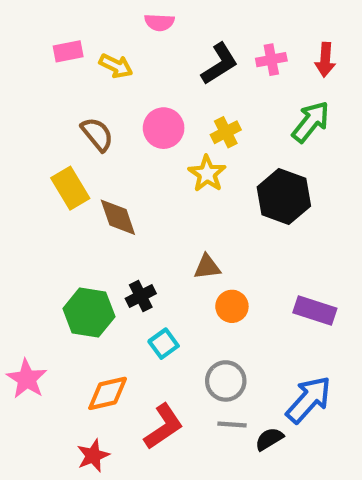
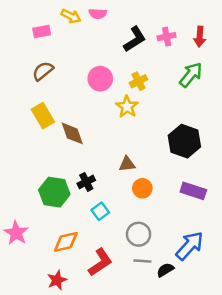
yellow arrow: (116, 66) -> (71, 16), moved
brown semicircle: (97, 134) -> (43, 71), moved, turned -90
black hexagon: (284, 196) -> (184, 141), moved

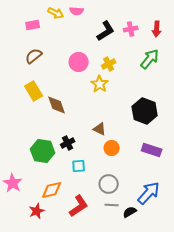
brown triangle: (127, 164) -> (100, 129), turned 32
cyan square: (100, 211) -> (79, 166), turned 32
red star: (57, 280) -> (37, 211), moved

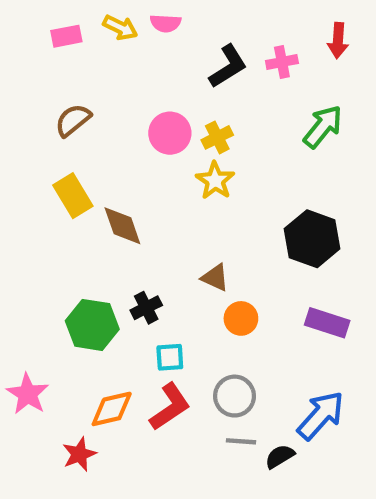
pink rectangle: (33, 25) -> (66, 36), moved
red arrow: (157, 29) -> (338, 40), moved
yellow cross: (109, 64) -> (217, 137), moved
red L-shape: (79, 206) -> (170, 407), moved

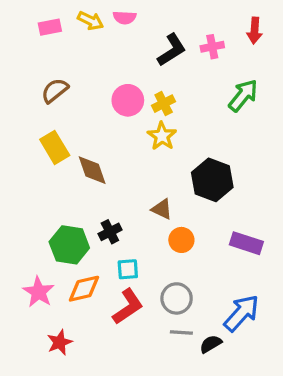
black hexagon: (312, 239) -> (212, 180), moved
pink star: (28, 394) -> (38, 292), moved
orange diamond: (112, 409) -> (84, 289), moved

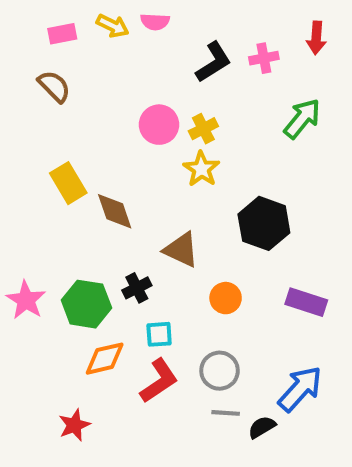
brown semicircle: (55, 91) -> (54, 86), moved, turned 84
brown triangle: (162, 209) -> (181, 250), moved, size x1.4
pink star: (38, 292) -> (26, 300), moved

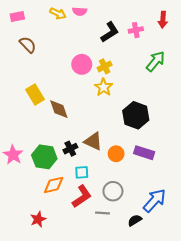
pink rectangle: (62, 34) -> (17, 17), moved
brown triangle: (181, 250) -> (93, 141), moved
purple rectangle: (306, 302) -> (144, 153), moved
gray line: (226, 413) -> (103, 213), moved

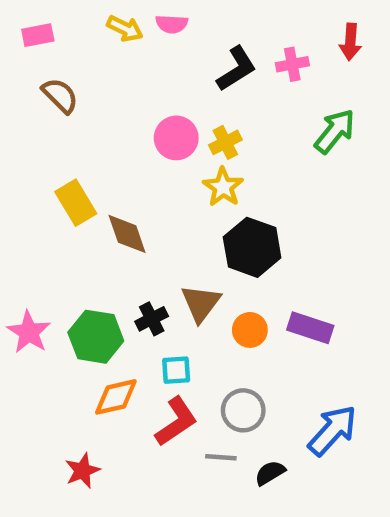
black hexagon: (136, 115) -> (252, 247), moved
brown triangle: (93, 141) -> (201, 303), turned 42
black semicircle: (135, 220) -> (270, 473), moved

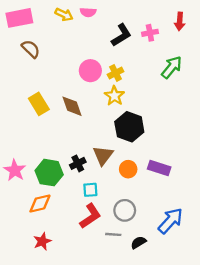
pink rectangle: (38, 35) -> (19, 18), size x1.6
brown diamond: (127, 234) -> (72, 106), moved
orange diamond: (116, 397) -> (40, 204), moved

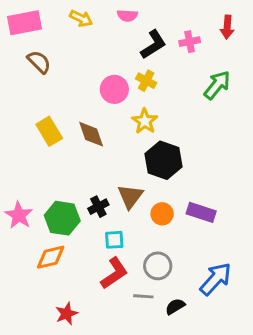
pink semicircle: (88, 12) -> (127, 16), moved
yellow cross: (116, 73) -> (146, 81), moved, turned -35
red star: (42, 241) -> (67, 314), moved

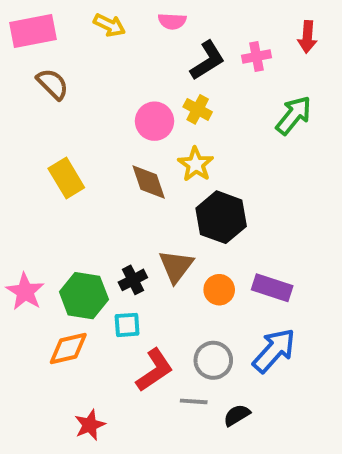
brown diamond: (91, 134) -> (149, 182), moved
cyan square: (114, 240) -> (127, 325), moved
blue arrow: (216, 279) -> (274, 350), moved

